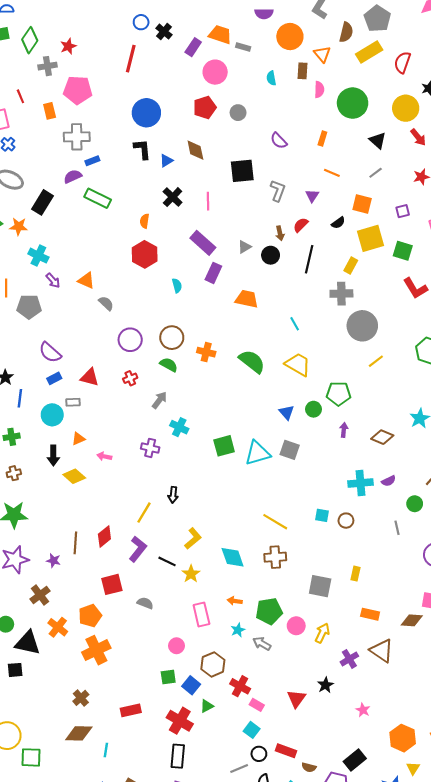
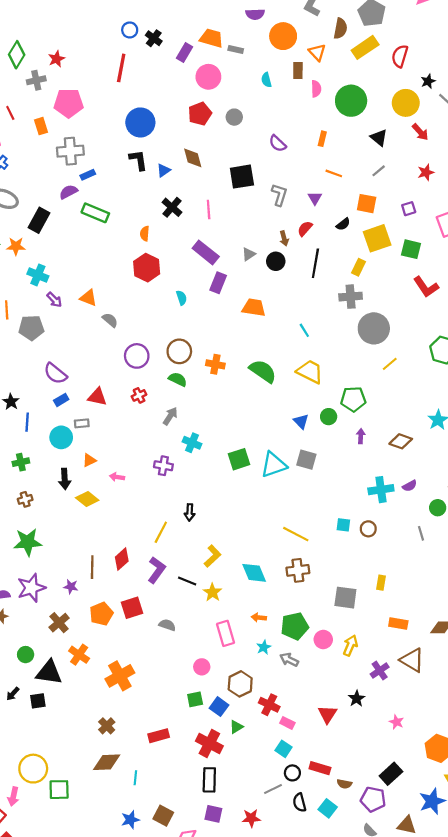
orange pentagon: (90, 616) -> (101, 614), moved

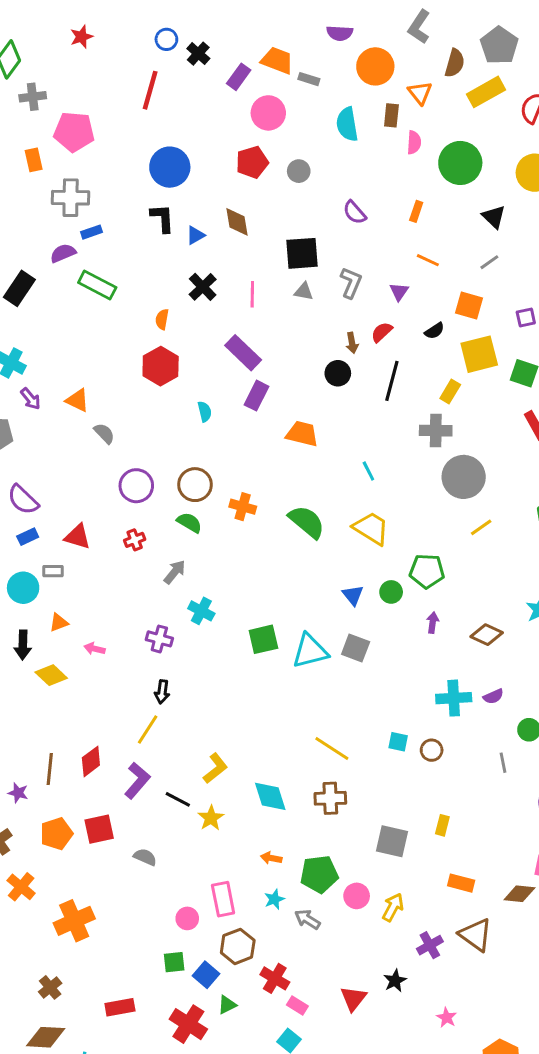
red star: (56, 59) -> (81, 37), moved
cyan semicircle: (266, 80) -> (347, 124), size x1.6
gray triangle: (249, 254) -> (304, 292), moved, turned 40
black arrow: (190, 512) -> (162, 692), moved
pink rectangle: (226, 633) -> (223, 899), moved

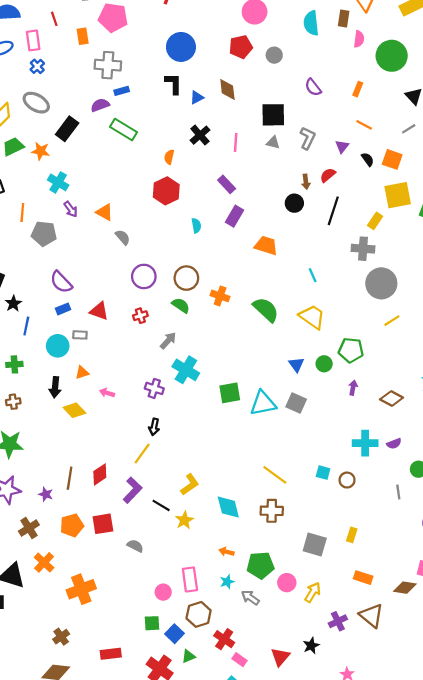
black semicircle: (434, 331) -> (368, 159), moved, turned -96
purple rectangle: (243, 353) -> (227, 184), size x0.7
cyan cross: (201, 611) -> (186, 370), size x1.4

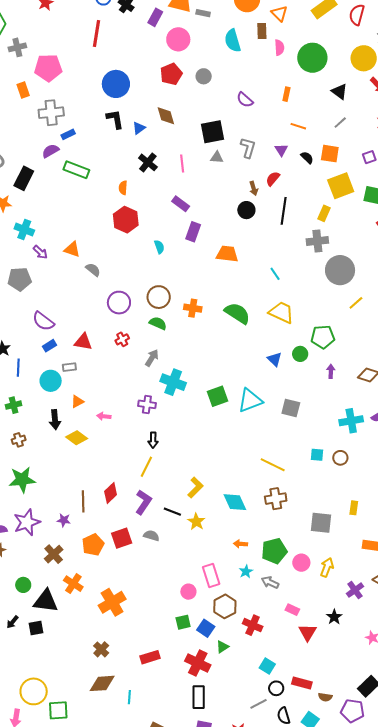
gray square: (296, 403) -> (291, 408), moved
gray semicircle: (135, 546) -> (151, 536), moved
pink rectangle: (239, 660) -> (292, 610), moved

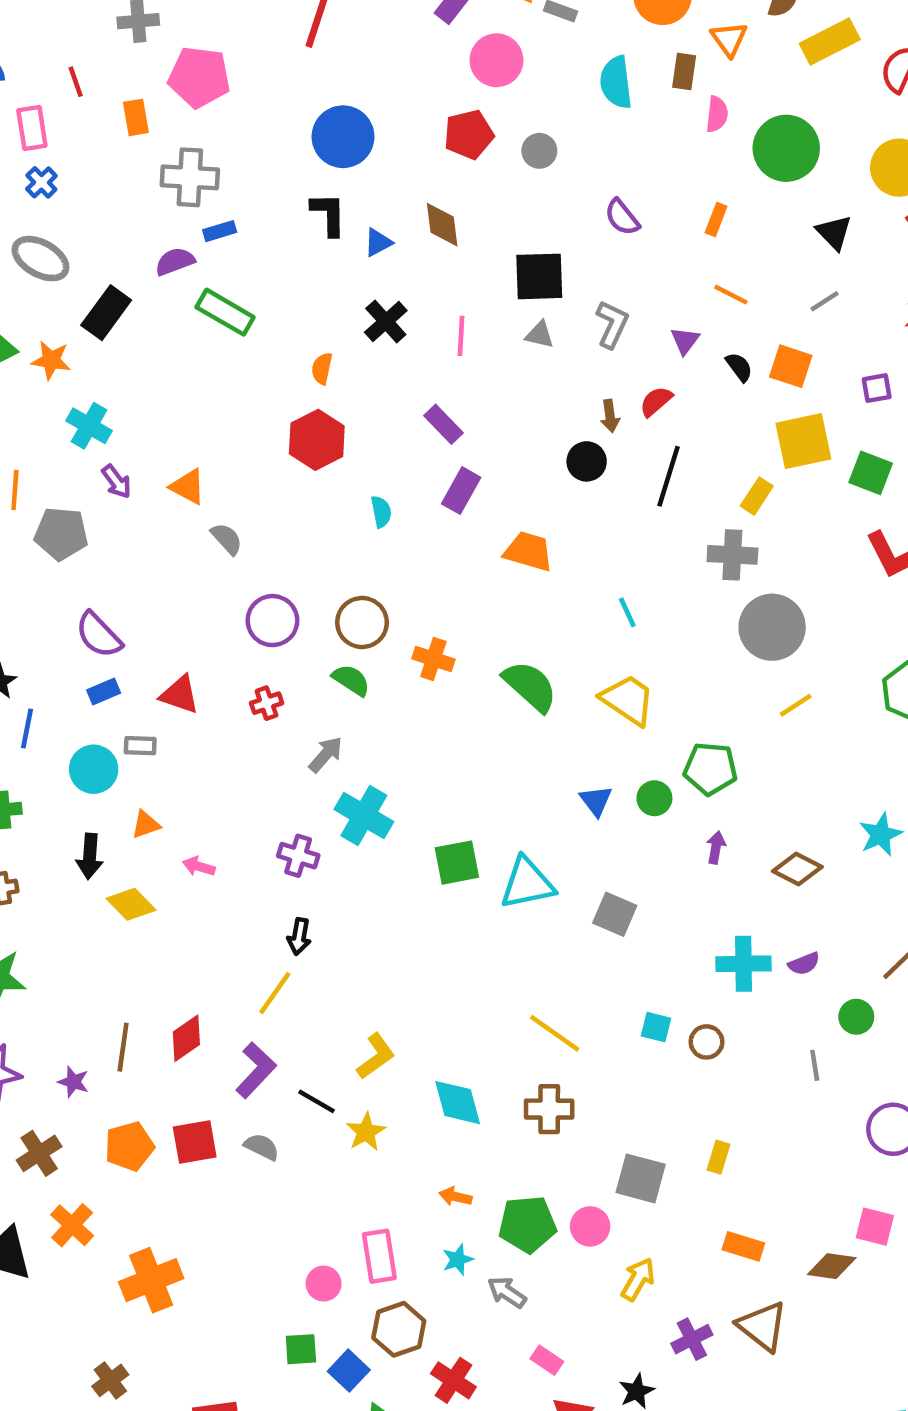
pink circle: (301, 563) -> (590, 1226), moved

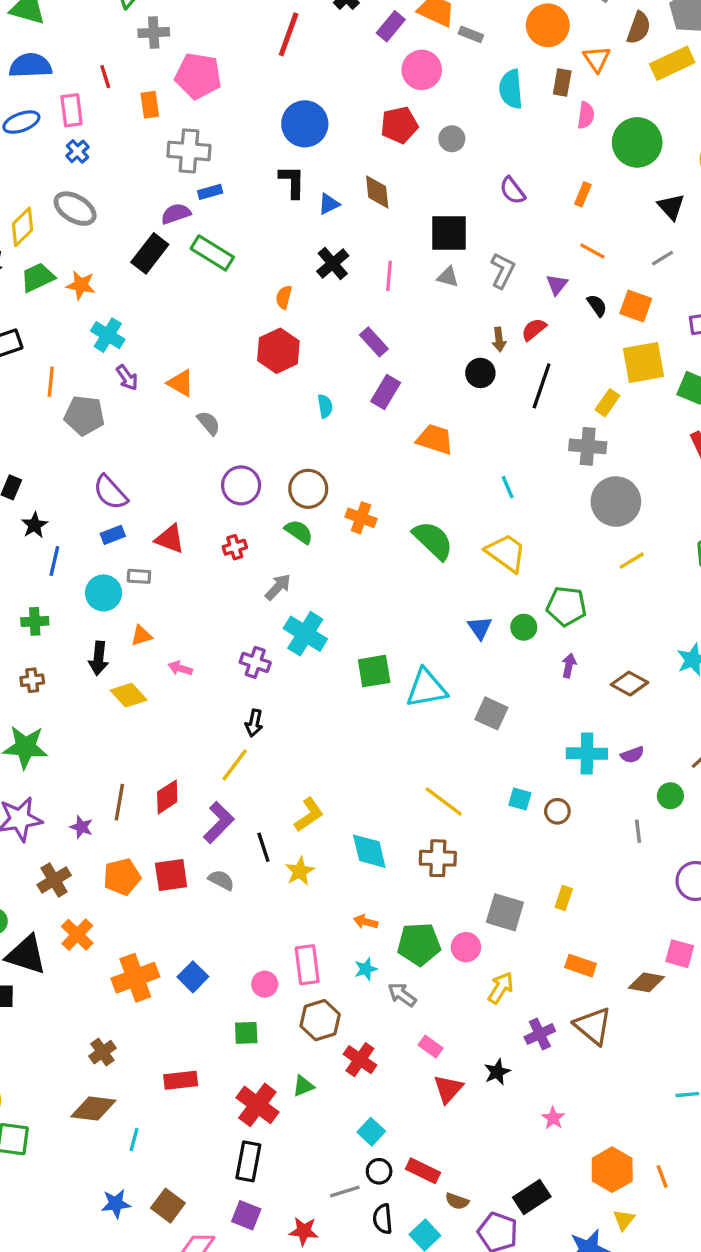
black rectangle: (106, 313) -> (150, 253), moved
black line: (316, 1101) -> (263, 847), turned 40
blue square: (349, 1371) -> (193, 977), moved

